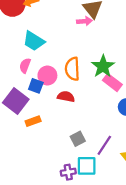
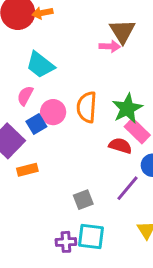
blue square: (36, 86) -> (36, 124), turned 32
red semicircle: (66, 97) -> (120, 146), moved
purple line: (104, 145) -> (128, 188), moved

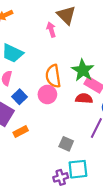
pink arrow: (110, 46) -> (51, 30), moved, turned -96
pink circle: (53, 112) -> (47, 94), moved
gray square: (83, 200) -> (66, 144), turned -32

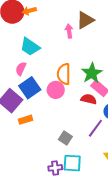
brown triangle: (66, 15) -> (85, 20), turned 36
blue square: (19, 97) -> (30, 88), size x1.5

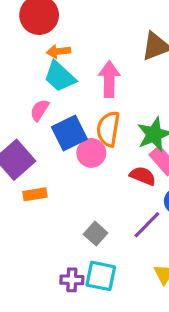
orange arrow: (29, 11) -> (59, 51), moved
pink arrow: (69, 31) -> (109, 79), moved, size x1.5
blue square: (30, 88) -> (69, 133), moved

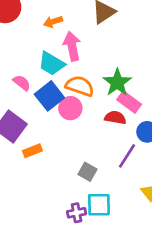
orange arrow: (59, 51) -> (53, 22), moved
cyan trapezoid: (60, 77) -> (52, 64), moved
pink semicircle: (40, 110) -> (22, 83), turned 108
orange semicircle: (108, 129) -> (80, 86), turned 112

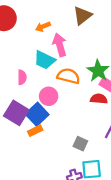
pink semicircle: (22, 83) -> (22, 77), turned 56
blue square: (49, 96) -> (37, 114), moved
pink circle: (70, 108) -> (49, 96), moved

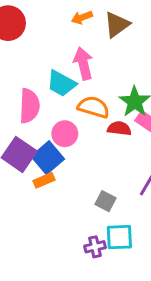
orange arrow: (43, 27) -> (82, 17), moved
pink semicircle: (22, 77) -> (29, 106), size x1.6
red semicircle: (99, 99) -> (119, 128), moved

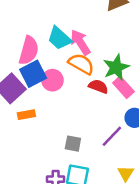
pink arrow: (83, 63) -> (80, 42), moved, turned -32
blue square: (48, 158) -> (33, 74), moved
gray square: (106, 201) -> (73, 144), turned -30

